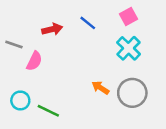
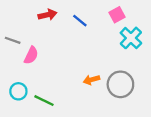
red arrow: (52, 29) -> (47, 15), moved
cyan cross: (128, 48) -> (131, 38), moved
orange arrow: (100, 88) -> (91, 80), turned -49

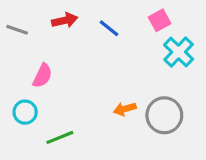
gray line: (13, 40) -> (17, 30), moved
cyan circle: (18, 91) -> (25, 112), moved
green line: (44, 101) -> (60, 137), turned -48

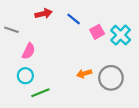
pink square: (160, 20) -> (97, 32), moved
gray line: (17, 30) -> (11, 30), moved
cyan circle: (25, 112) -> (25, 76), moved

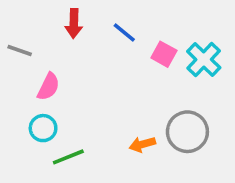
red arrow: (44, 14) -> (74, 23), turned 105
pink square: (97, 32) -> (164, 54), turned -32
orange arrow: (84, 74) -> (142, 144), moved

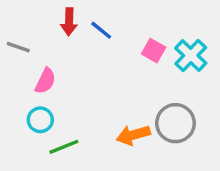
blue line: (124, 32) -> (101, 30), moved
orange arrow: (142, 144) -> (133, 135), size x1.4

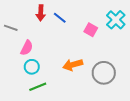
cyan cross: (191, 56) -> (116, 20), moved
cyan circle: (40, 120) -> (32, 67), moved
orange arrow: (133, 135) -> (73, 65), moved

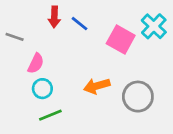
pink square: (91, 30) -> (121, 40), size x1.5

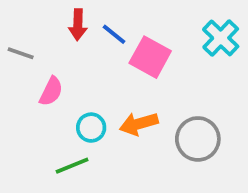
pink square: (121, 40) -> (150, 57), moved
cyan circle: (42, 89) -> (91, 128), moved

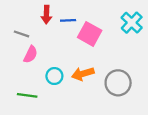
blue line: (114, 34) -> (68, 20), turned -42
gray line: (21, 53) -> (21, 34), moved
green line: (72, 166) -> (27, 95), moved, turned 30

